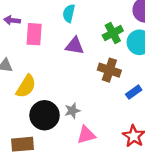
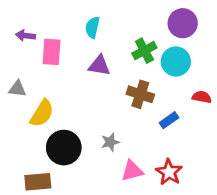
gray star: (72, 111) -> (110, 142), moved
pink triangle: (86, 135) -> (132, 171), moved

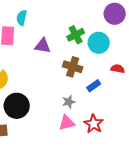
purple circle: (183, 23) -> (115, 14), moved
cyan semicircle: (92, 27) -> (22, 18), moved
gray star: (110, 142) -> (69, 102), moved

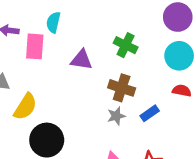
green cross: (76, 35) -> (126, 45), turned -36
cyan circle: (99, 43) -> (179, 56), moved
gray star: (69, 102) -> (116, 116), moved

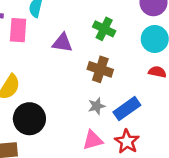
blue rectangle: (150, 113) -> (127, 109), moved, size x1.5
gray star: (116, 116) -> (97, 106), moved

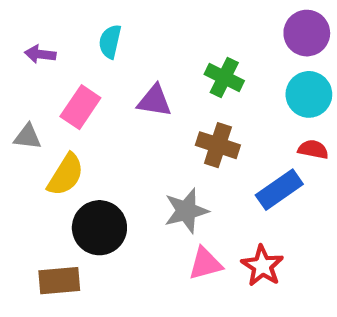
pink rectangle: (18, 30) -> (80, 107), moved, turned 30
gray star: (97, 106) -> (186, 211), moved, size x1.5
blue rectangle: (127, 109) -> (279, 190), moved

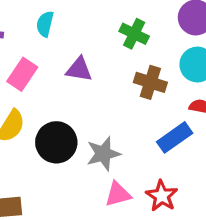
green cross: (224, 77) -> (134, 34), moved
brown cross: (218, 145) -> (150, 82), moved
black circle: (99, 228) -> (56, 142), moved

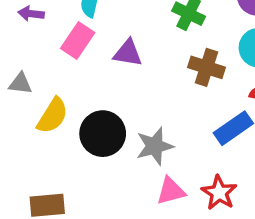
pink rectangle: (22, 74) -> (78, 41), moved

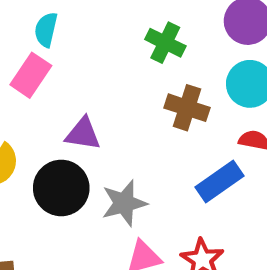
purple triangle: (128, 53) -> (83, 134), moved

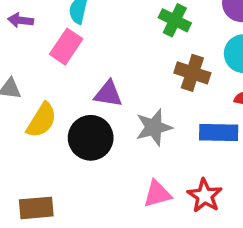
blue rectangle: (220, 181) -> (219, 133), turned 36
gray star: (124, 203) -> (154, 127), moved

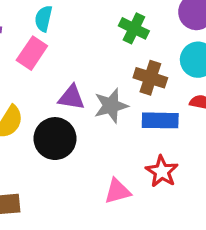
gray star: (154, 127) -> (111, 106), moved
blue rectangle: (219, 133) -> (160, 120), moved
red star: (205, 196) -> (162, 171), moved

